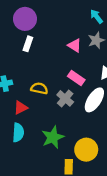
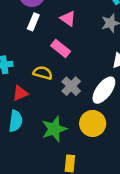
pink triangle: (74, 45) -> (68, 18), moved
pink rectangle: (76, 78) -> (61, 49), moved
yellow circle: (86, 150) -> (93, 124), moved

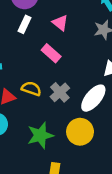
yellow semicircle: (43, 73) -> (31, 89), moved

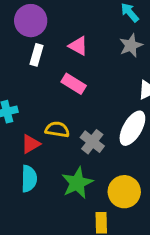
gray cross: (60, 92) -> (92, 142), moved
yellow circle: (80, 132) -> (124, 192), moved

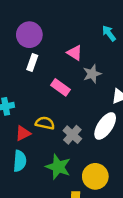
gray star: (131, 45) -> (92, 74), moved
pink triangle: (78, 46) -> (75, 53), moved
green star: (77, 183) -> (58, 167), turned -30

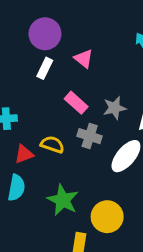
pink triangle: (75, 53) -> (84, 59), moved
gray star: (92, 74) -> (115, 108), moved
gray cross: (72, 135) -> (90, 136), moved, turned -30

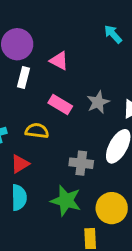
gray cross: (90, 136) -> (81, 163), moved
yellow semicircle: (52, 145) -> (37, 131), moved

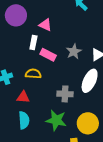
white rectangle: (24, 77) -> (33, 42), moved
red triangle: (20, 164) -> (23, 97), turned 40

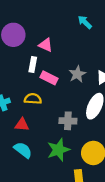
cyan semicircle: (24, 120) -> (23, 150), turned -48
green star: (56, 120) -> (58, 150), turned -30

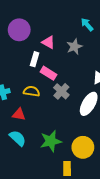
gray star: (77, 74) -> (74, 47), moved
gray cross: (68, 121) -> (61, 91), moved, turned 35

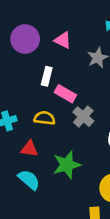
pink triangle: (48, 42) -> (63, 40), moved
green star: (51, 141) -> (67, 165), moved

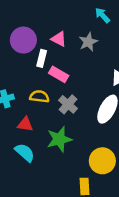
purple circle: (25, 39) -> (23, 40), moved
pink triangle: (63, 40) -> (59, 39), moved
gray cross: (83, 117) -> (68, 104), moved

